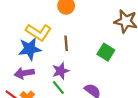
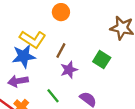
brown line: (66, 43) -> (61, 51), turned 32
purple star: (61, 71) -> (69, 70), moved

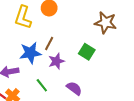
yellow L-shape: (33, 39) -> (23, 17), moved, turned 75
blue star: (24, 56) -> (30, 53), moved

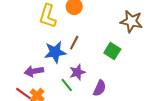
purple star: (56, 61) -> (77, 72), moved
purple semicircle: (74, 88) -> (100, 88), turned 77

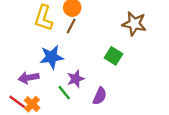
brown line: (74, 43) -> (71, 26), moved

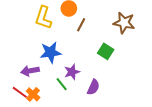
brown line: (71, 26) -> (81, 25), moved

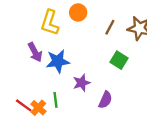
brown line: (81, 25) -> (110, 27), moved
purple arrow: (30, 71) -> (35, 52), moved, turned -108
green line: (62, 84) -> (55, 100), moved, turned 32

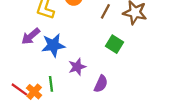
purple arrow: (35, 52) -> (31, 36), turned 78

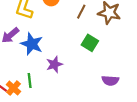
blue star: (53, 45) -> (32, 44), turned 30
purple semicircle: (101, 84) -> (110, 81), moved, turned 70

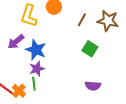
purple star: (54, 64) -> (37, 69), moved
purple semicircle: (110, 81) -> (93, 86), moved

